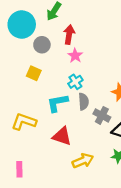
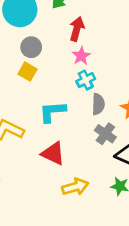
gray circle: (42, 45) -> (31, 47), moved
cyan cross: (75, 82) -> (86, 80), moved
gray semicircle: (84, 102) -> (98, 104), moved

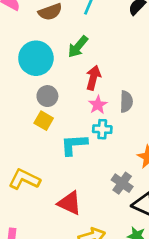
cyan cross: (86, 80) -> (102, 129), turned 30
gray semicircle: (98, 104) -> (126, 102), moved
cyan L-shape: (52, 112) -> (74, 145), moved

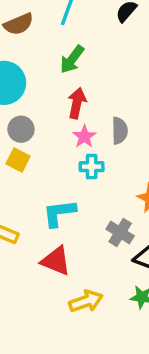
green arrow: (78, 47) -> (72, 59), moved
cyan L-shape: (74, 145) -> (59, 213), moved

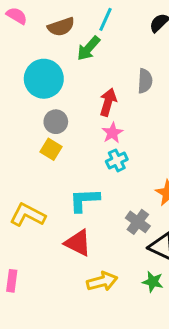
green arrow: (72, 59) -> (88, 48), moved
gray semicircle: (120, 131) -> (145, 81), moved
cyan cross: (92, 167) -> (117, 160), turned -30

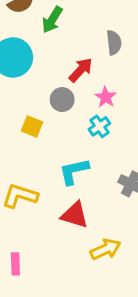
red arrow: (108, 102) -> (81, 70), turned 36
gray circle: (56, 122) -> (62, 100), moved
pink star: (112, 133) -> (106, 97), moved

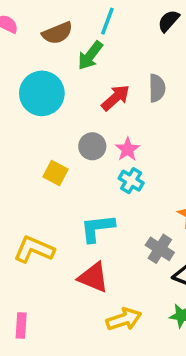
red arrow: (81, 70) -> (116, 98), moved
pink star: (106, 97) -> (127, 149), moved
cyan cross: (99, 126) -> (131, 181), turned -30

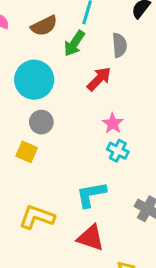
gray semicircle: (157, 88) -> (119, 45), moved
gray circle: (92, 146) -> (41, 122), moved
yellow square: (55, 173) -> (27, 152), moved

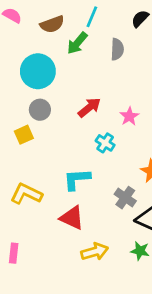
red arrow: (99, 79) -> (89, 107), moved
pink star: (113, 123) -> (129, 116), moved
yellow square: (27, 152) -> (24, 135), turned 36

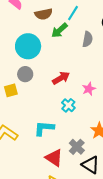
red triangle: (72, 218) -> (54, 158), moved

